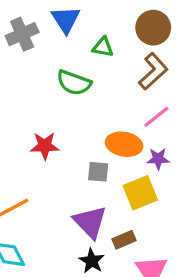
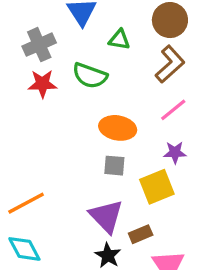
gray cross: (22, 34) -> (39, 45), moved
orange ellipse: (124, 144) -> (118, 128), moved
red star: (45, 146) -> (42, 84), moved

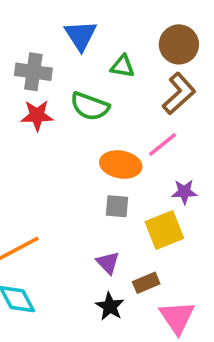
gray cross: (39, 45) -> (33, 72), turned 32
pink line: (173, 110) -> (163, 144), moved
purple triangle: (106, 216) -> (108, 263), size x0.6

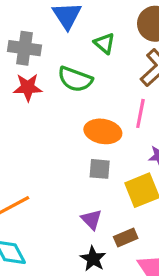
green triangle: (123, 66) -> (105, 43), turned 30
pink line: (163, 144) -> (140, 113), turned -40

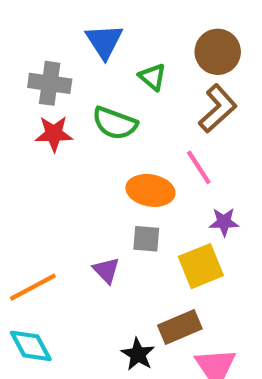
pink line: (140, 113) -> (199, 167), turned -44
purple triangle: (91, 220) -> (106, 270), moved
brown rectangle: (126, 238) -> (180, 327), size x1.4

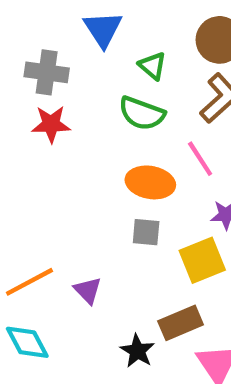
green semicircle: (115, 123) -> (142, 113), moved
purple triangle: (106, 270) -> (88, 290), moved

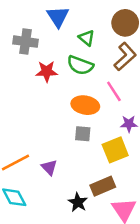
red star: (51, 124) -> (47, 71), moved

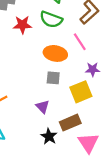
purple triangle: (49, 167) -> (43, 107), moved

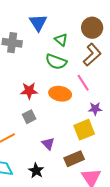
red star: (22, 25) -> (29, 91), moved
gray square: (53, 78) -> (29, 117), moved, turned -32
black star: (49, 136) -> (36, 171), moved

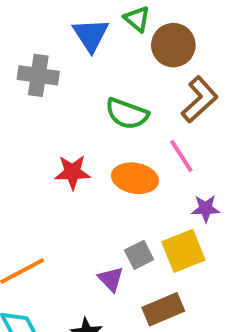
brown circle: (92, 28) -> (173, 45), moved
green triangle: (61, 40) -> (137, 19), moved
gray square: (29, 117) -> (139, 255), moved

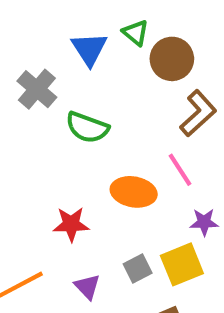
gray cross: (38, 75) -> (37, 89), turned 33
green semicircle: (127, 114) -> (87, 127), moved
red star: (73, 172) -> (71, 224), moved
purple triangle: (111, 279) -> (87, 287), moved

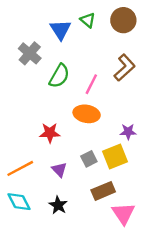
brown circle: (172, 59) -> (123, 20), moved
green semicircle: (87, 127) -> (59, 76), turned -80
pink line: (180, 170) -> (91, 84), moved, turned 60

